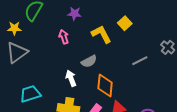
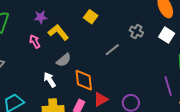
yellow L-shape: (101, 34) -> (58, 32), moved

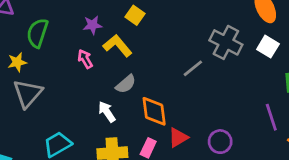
yellow square: (91, 17) -> (135, 15), moved
gray cross: (136, 31) -> (226, 42), size x1.6

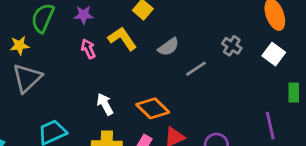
purple star: (93, 25) -> (84, 15), moved
gray cross: (226, 42) -> (232, 46), size x0.6
gray semicircle: (126, 84) -> (168, 47), moved
orange diamond: (154, 111) -> (153, 108), turned -44

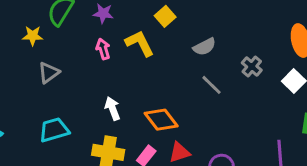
gray semicircle: (168, 47) -> (205, 47), moved
gray line: (196, 69) -> (211, 85), turned 70
gray triangle: (27, 78) -> (49, 73), moved, size x0.7

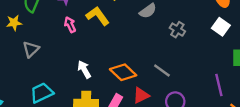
gray cross: (252, 66) -> (177, 30), moved
gray line: (211, 85) -> (162, 71), moved

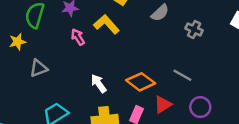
gray triangle: (31, 49) -> (39, 68), turned 30

